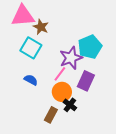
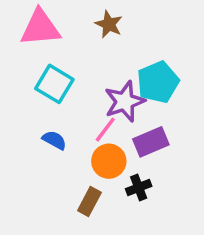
brown star: (41, 27) -> (109, 24), moved
purple rectangle: (86, 81) -> (151, 142), turned 42
black cross: (70, 105) -> (139, 187), moved, turned 32

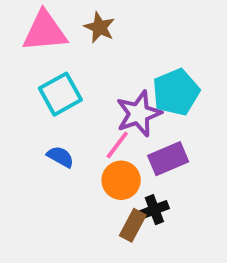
brown star: (109, 24) -> (100, 27), moved
cyan square: (54, 84) -> (60, 94), turned 30
brown rectangle: (89, 202) -> (133, 225), moved

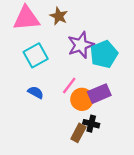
purple star: (139, 114) -> (81, 45), moved
orange circle: (121, 180) -> (82, 99), moved
black cross: (154, 210) -> (91, 124), turned 35

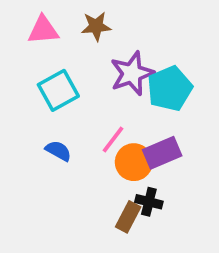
brown star: (59, 16) -> (96, 26), turned -30
pink triangle: (26, 18) -> (43, 30), size x0.7

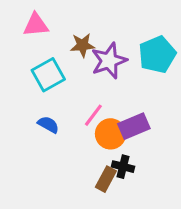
brown star: (96, 26) -> (83, 45), moved
cyan pentagon: (170, 89) -> (157, 54), moved

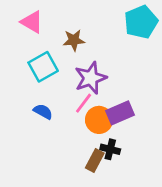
pink triangle: (36, 25) -> (32, 22), turned 35
cyan pentagon: (157, 54) -> (141, 22), moved
purple star: (109, 61) -> (91, 78), moved

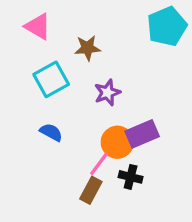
purple star: (91, 78) -> (107, 93), size x0.7
pink line: (84, 103) -> (99, 164), moved
brown rectangle: (95, 160) -> (91, 190), moved

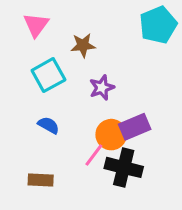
pink triangle: (38, 26) -> (36, 25), turned 36
black cross: (131, 177) -> (124, 167), size x1.6
brown rectangle: (91, 190) -> (41, 180), moved, turned 65

